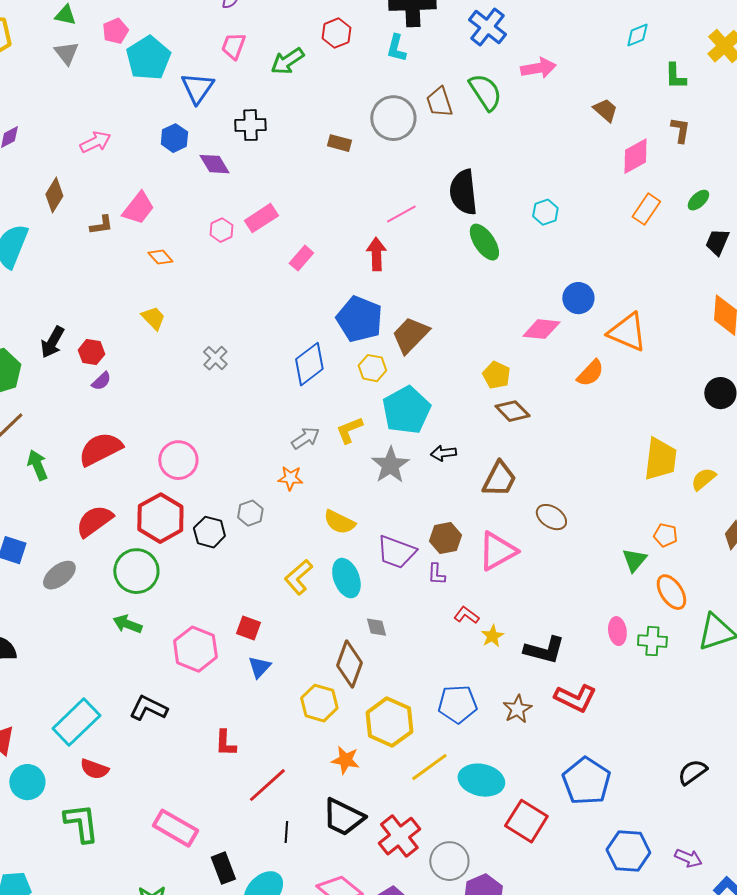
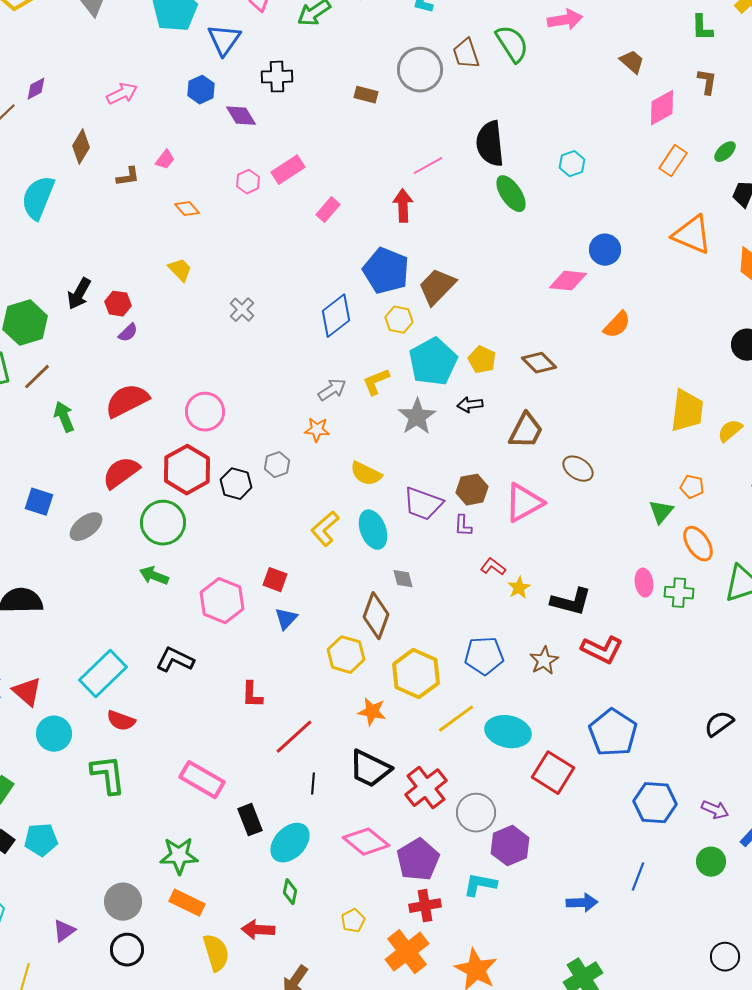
pink trapezoid: (138, 208) -> (165, 160), size x0.6
orange triangle: (627, 332) -> (692, 235), moved
yellow pentagon: (496, 375) -> (482, 360), moved

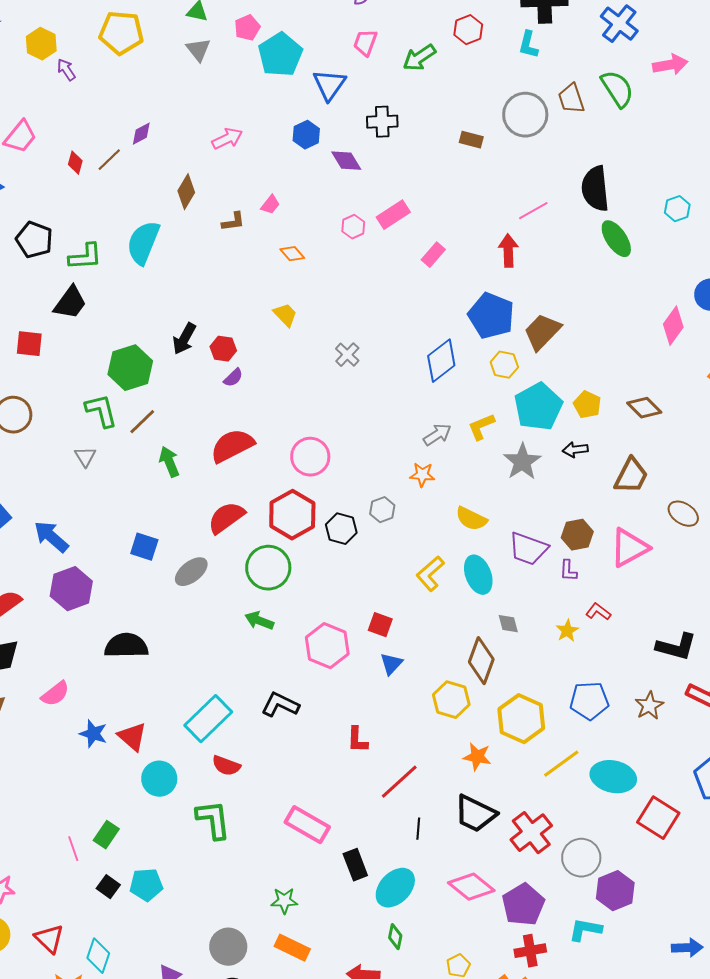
pink diamond: (568, 281) -> (673, 326), turned -60
yellow star: (519, 588) -> (567, 631), moved
green star: (179, 856) -> (284, 901), size x0.7

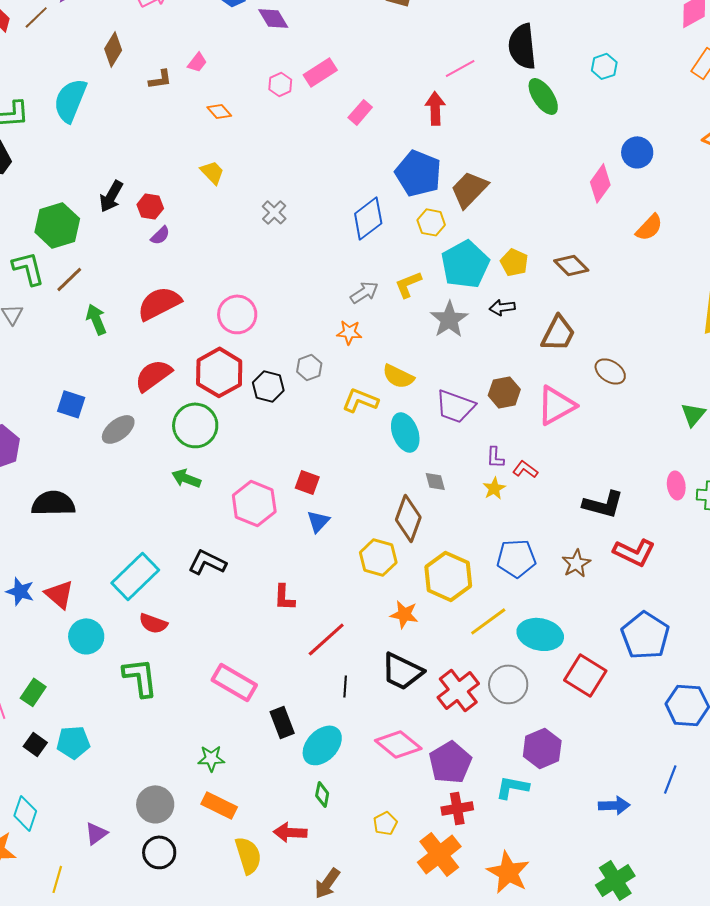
purple L-shape: (568, 571) -> (495, 457), moved
yellow L-shape: (430, 574) -> (360, 400), moved, turned 63
gray circle: (581, 858) -> (508, 684), moved

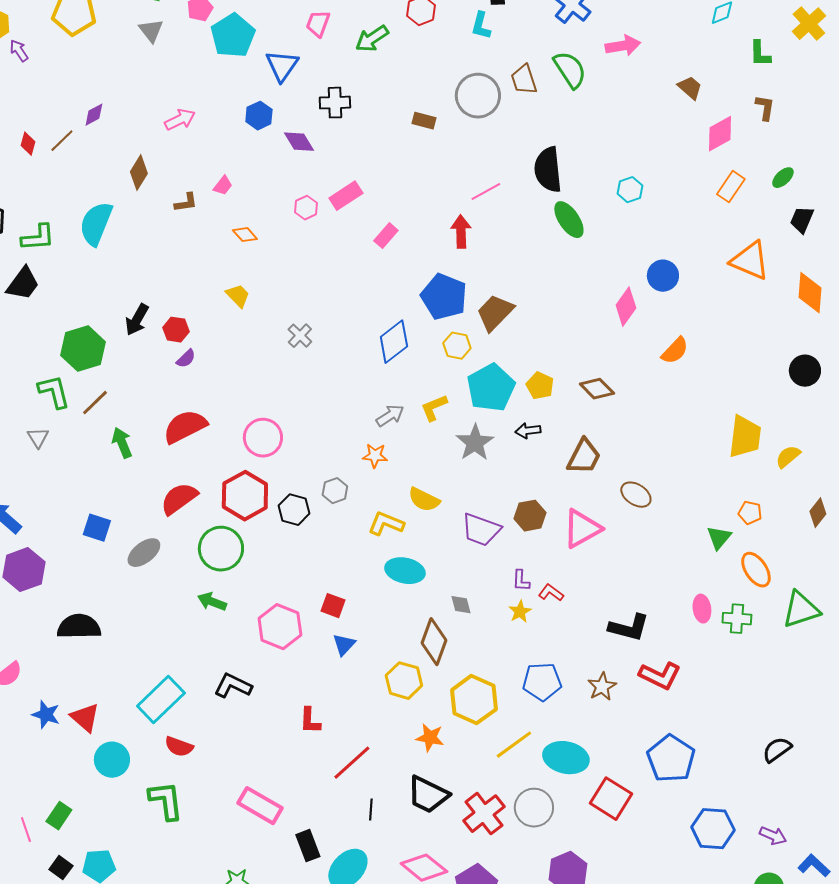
cyan ellipse: (405, 432) -> (405, 571), moved, turned -57

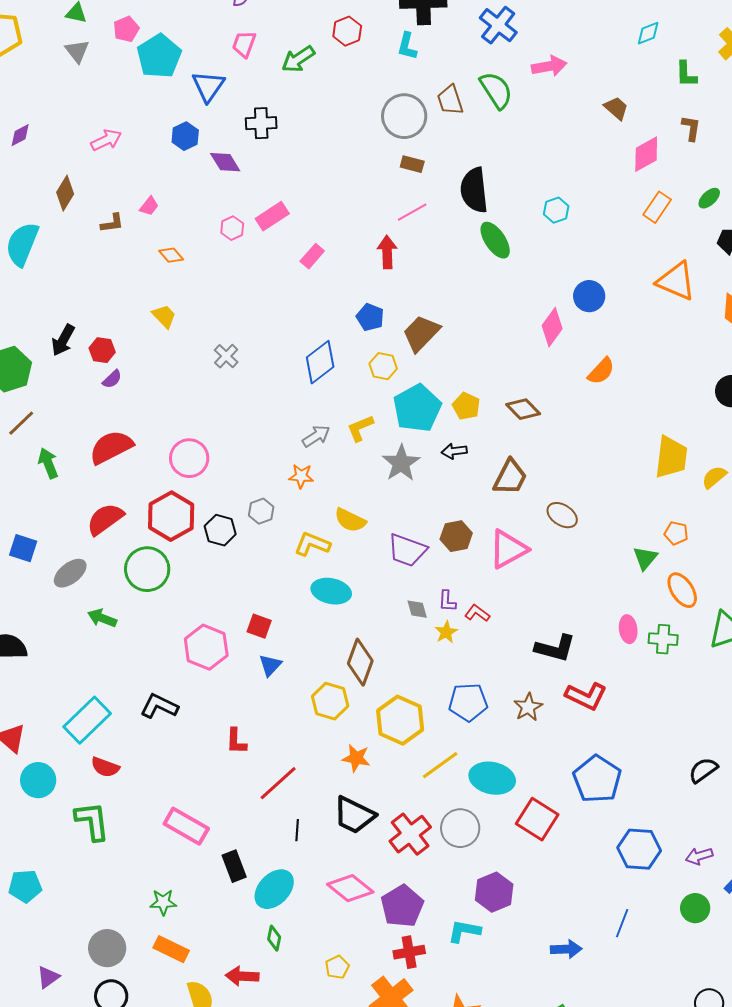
brown rectangle: (424, 121) -> (412, 164), moved
blue pentagon: (444, 297) -> (370, 317), size x0.6
green arrow: (212, 602) -> (102, 618), moved
gray diamond: (461, 605) -> (417, 609), moved
purple arrow: (773, 836) -> (699, 856), turned 140

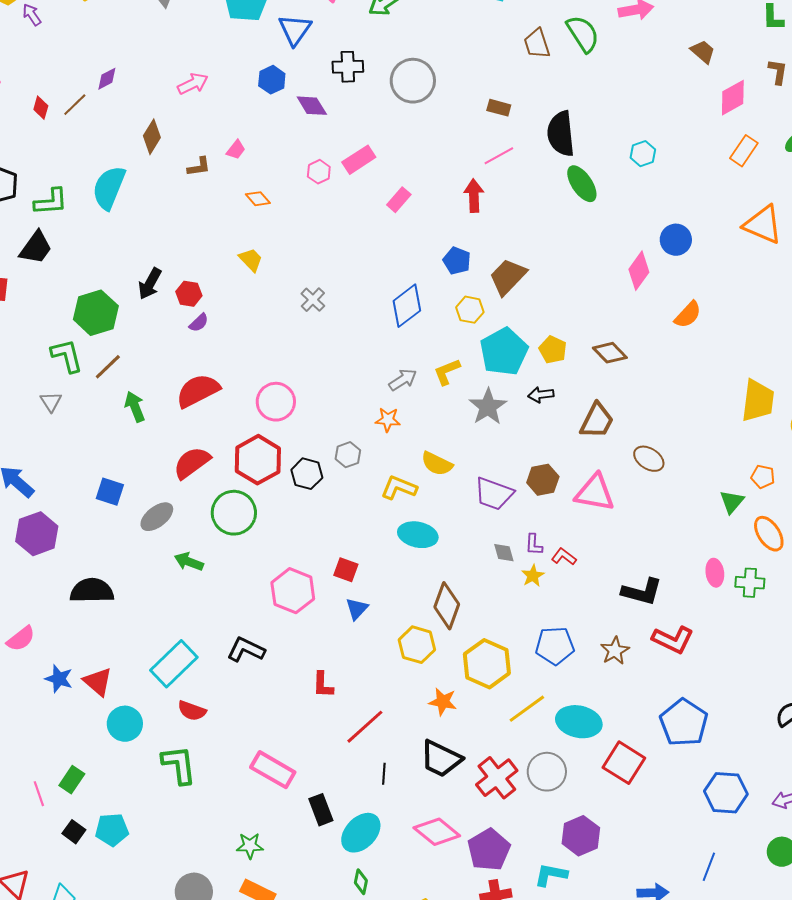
gray circle: (404, 116) -> (413, 81), moved
pink triangle: (508, 549) -> (595, 493), turned 39

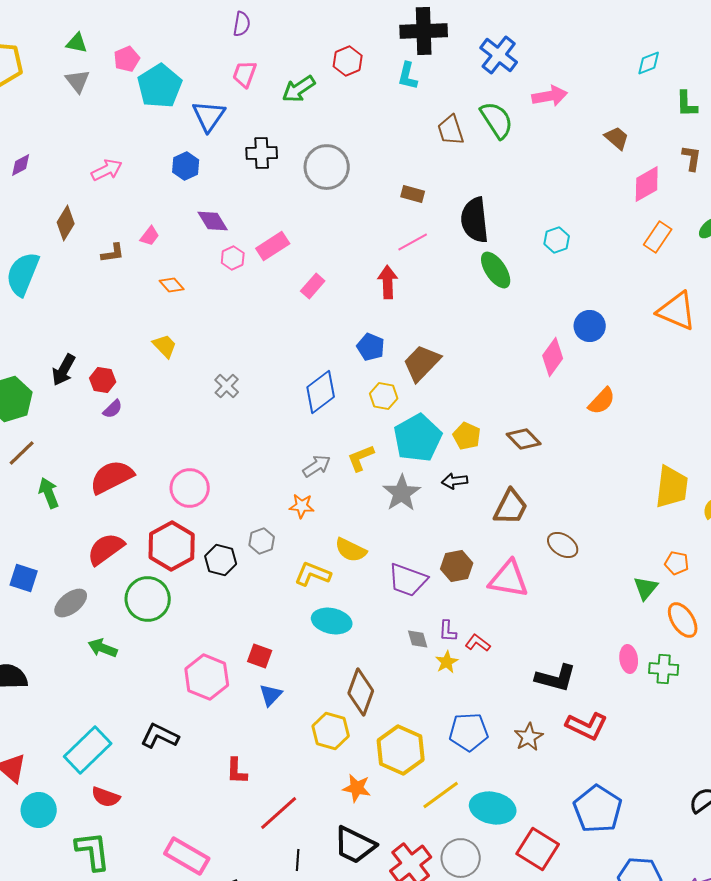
purple diamond: (312, 106) -> (213, 221), moved

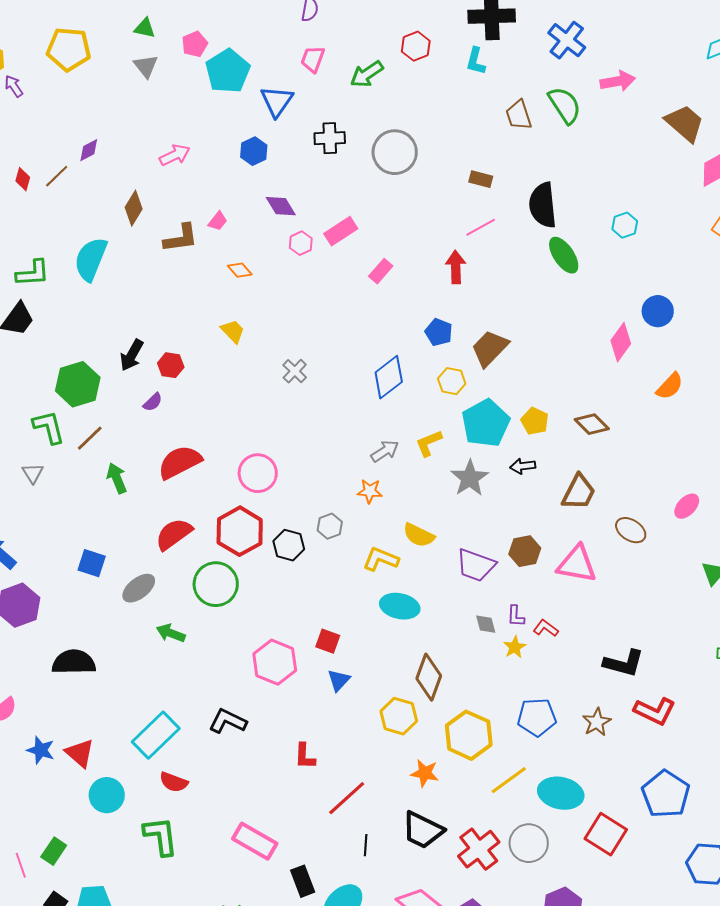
brown trapezoid: (617, 138) -> (685, 123), size x1.6
brown L-shape: (113, 253) -> (181, 238), size x1.5
purple semicircle: (113, 409) -> (153, 402), moved
pink ellipse: (629, 659) -> (687, 506), moved, turned 52

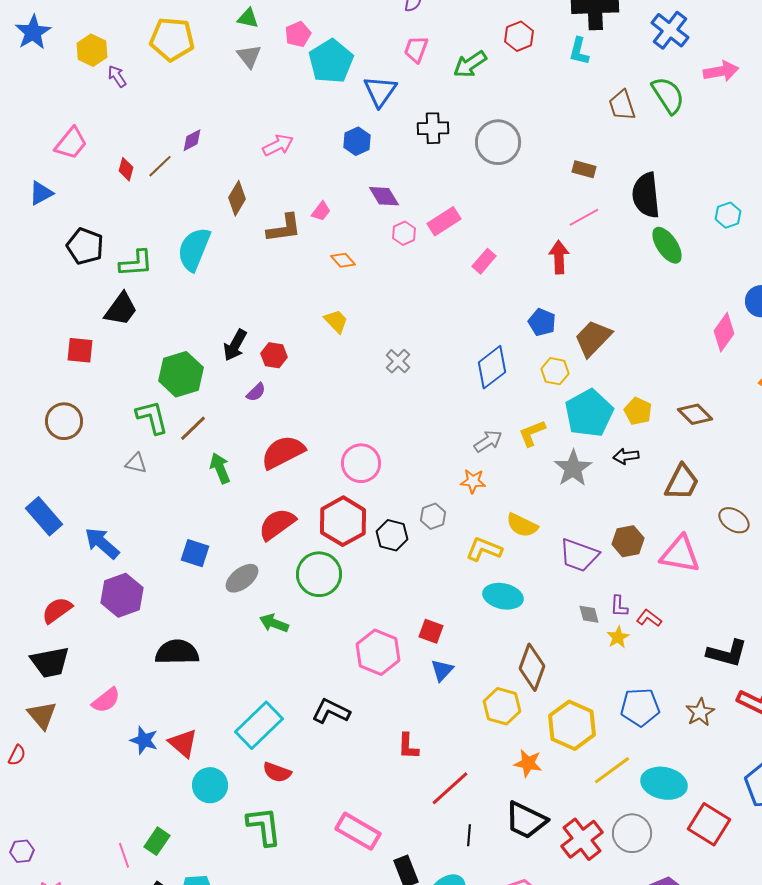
gray triangle: (33, 473) -> (136, 463), turned -45

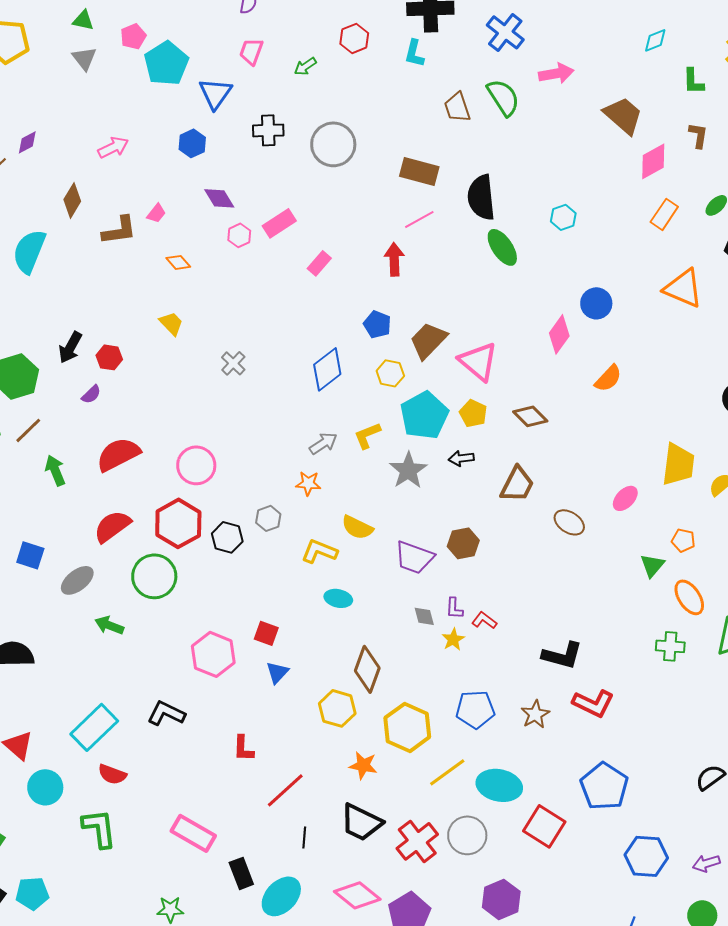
green arrow: (470, 64) -> (305, 66), size x0.7
brown rectangle: (584, 169) -> (419, 171), size x1.6
pink triangle: (680, 554) -> (478, 361), moved, turned 30
cyan ellipse: (503, 596) -> (338, 598), size x0.7

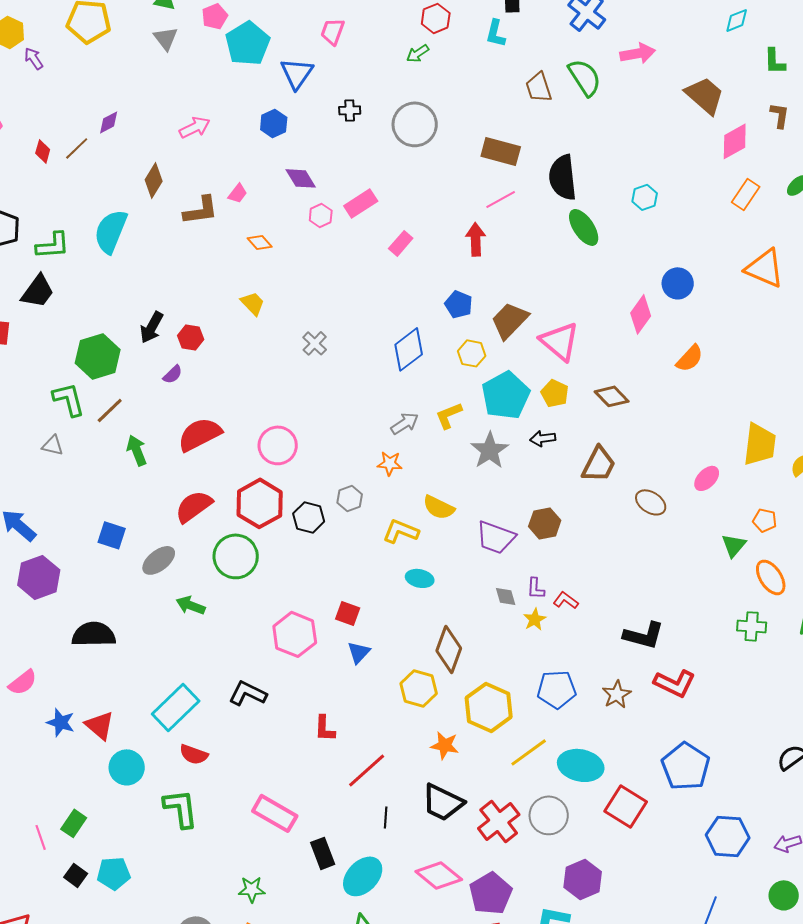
green arrow: (305, 66) -> (418, 53), moved
black cross: (268, 130) -> (350, 110), size x0.7

